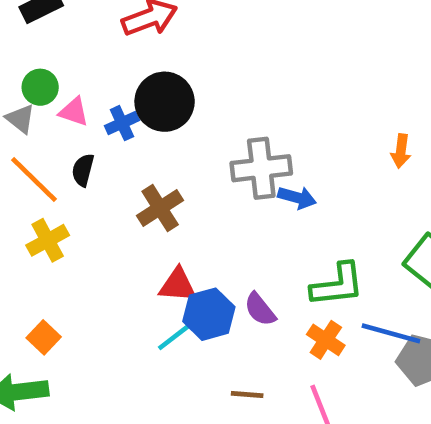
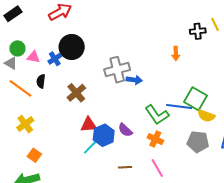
yellow cross: (48, 240) -> (25, 124), moved
green L-shape: (337, 285) -> (157, 115), turned 70
blue line: (391, 333) -> (179, 106), moved

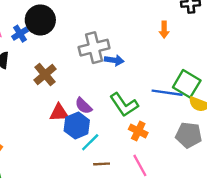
green L-shape: (157, 115) -> (124, 105), moved
purple semicircle: (125, 130) -> (83, 106), moved
cyan line: (91, 147) -> (90, 142), moved

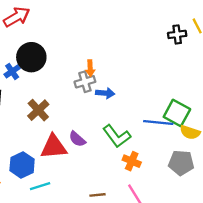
orange arrow: (164, 30) -> (90, 68), moved
gray cross: (94, 48) -> (85, 82), size x0.7
red triangle: (59, 113) -> (54, 147), size x1.4
blue hexagon: (77, 125) -> (22, 165), moved
cyan line: (90, 142) -> (40, 186), moved, turned 30

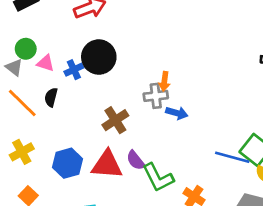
brown cross: (38, 110) -> (115, 120), moved
green L-shape: (117, 136) -> (158, 178), moved
blue hexagon: (22, 165) -> (68, 163), moved

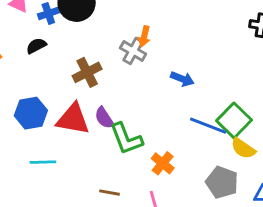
gray cross: (156, 96) -> (133, 51), turned 30
black semicircle: (51, 97) -> (36, 46), moved, turned 42
blue arrow: (177, 113) -> (182, 79), moved

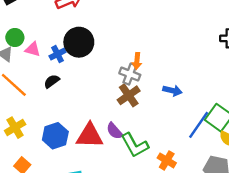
brown cross: (87, 72) -> (129, 95), moved
blue line: (208, 126) -> (199, 125), turned -68

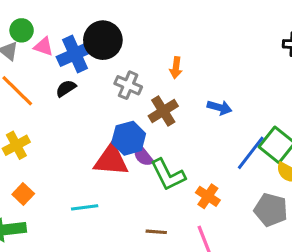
blue cross: (58, 54) -> (75, 54), size x1.6
gray cross: (130, 74) -> (128, 85), moved
blue hexagon: (55, 136) -> (129, 138), moved

